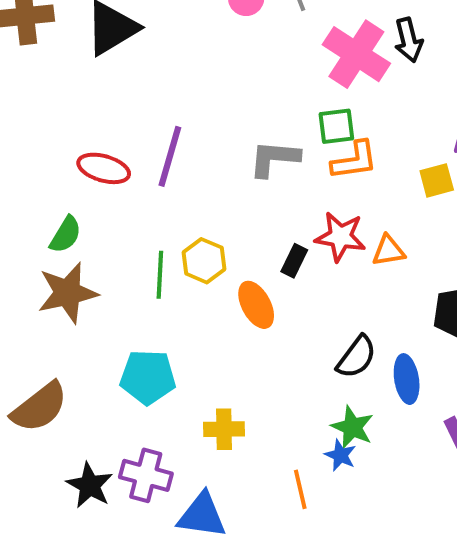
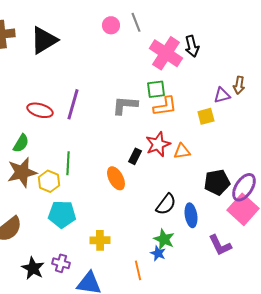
red star: (340, 237) -> (158, 144), turned -30
yellow hexagon: (204, 261) -> (49, 181), moved
purple cross: (146, 475) -> (61, 263), size x0.7

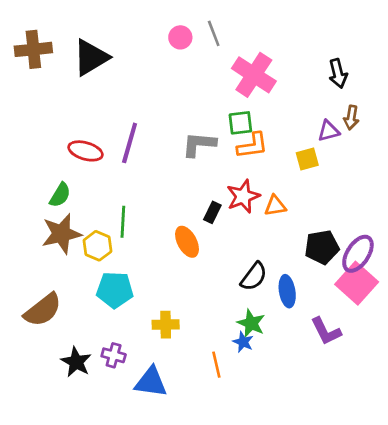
black arrow: (192, 46) -> (338, 73), moved

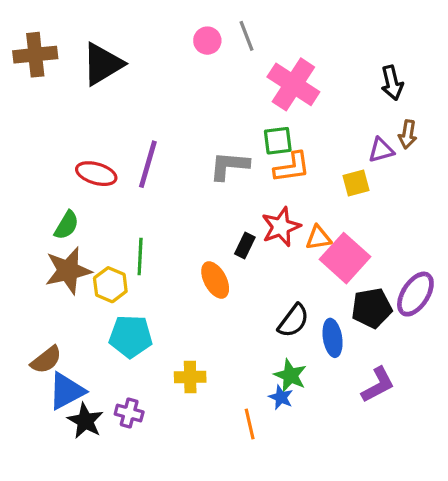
black pentagon: (322, 247) -> (372, 308), moved
pink square: (357, 283) -> (345, 258), moved
brown semicircle: (43, 310) -> (46, 360), size x0.7
purple L-shape: (326, 331) -> (378, 385), turned -92
blue triangle: (151, 382) -> (67, 391), moved, turned -36

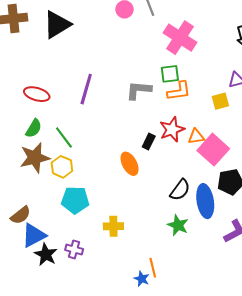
red ellipse: (96, 174) -> (37, 94), moved
green line: (140, 257) -> (64, 138), moved, turned -40
blue ellipse: (333, 338) -> (205, 201), size x1.4
blue star: (281, 397) -> (142, 279), moved
orange line: (250, 424) -> (153, 268), moved

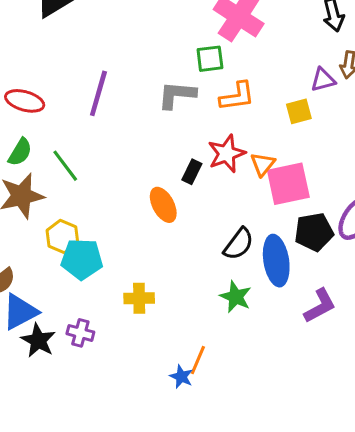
green square: (170, 74) -> (210, 59), moved
orange triangle: (196, 136) -> (263, 164), turned -42
pink square: (213, 150) -> (288, 184), turned 36
yellow hexagon: (62, 167) -> (62, 236), moved
orange line: (153, 268) -> (198, 360), turned 36

